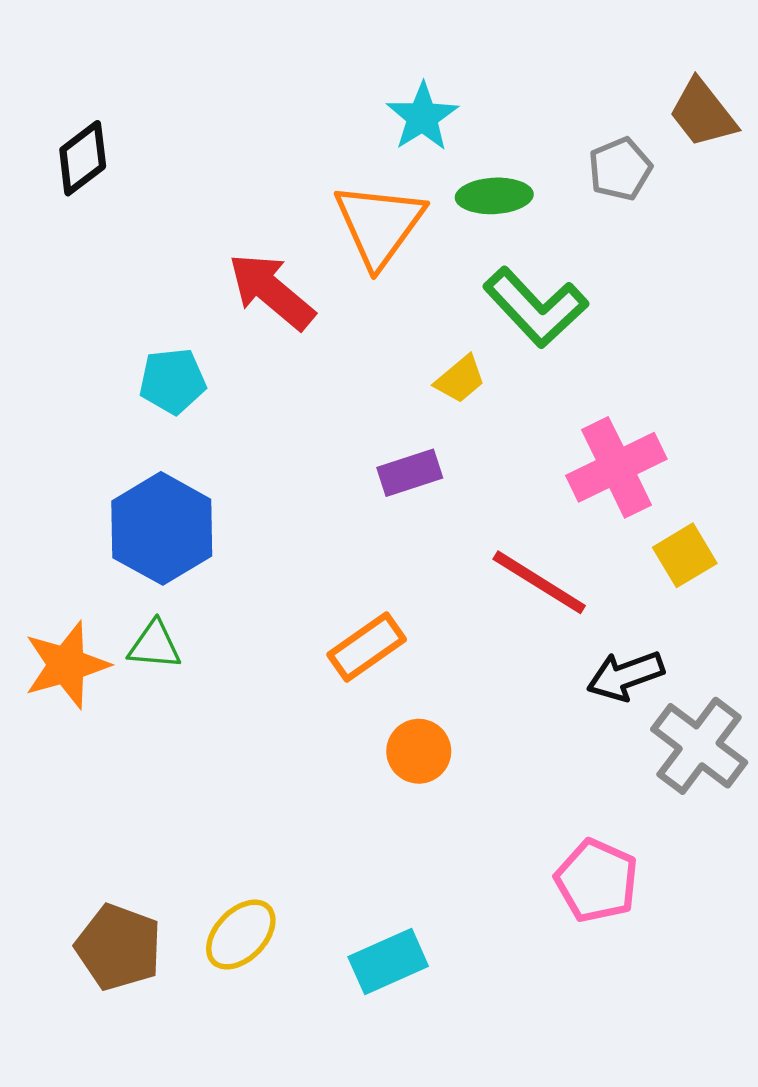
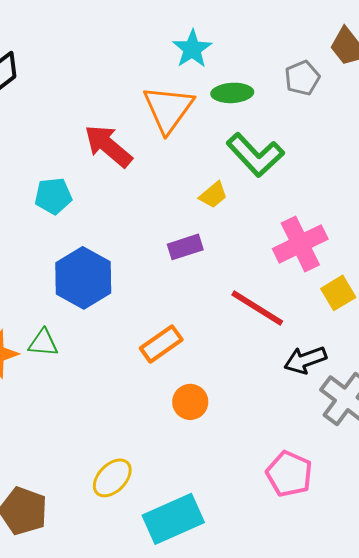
blue hexagon: (162, 528) -> (83, 278), moved
yellow ellipse: (241, 935) -> (112, 478), moved
cyan rectangle: (388, 962) -> (173, 519), size x1.4

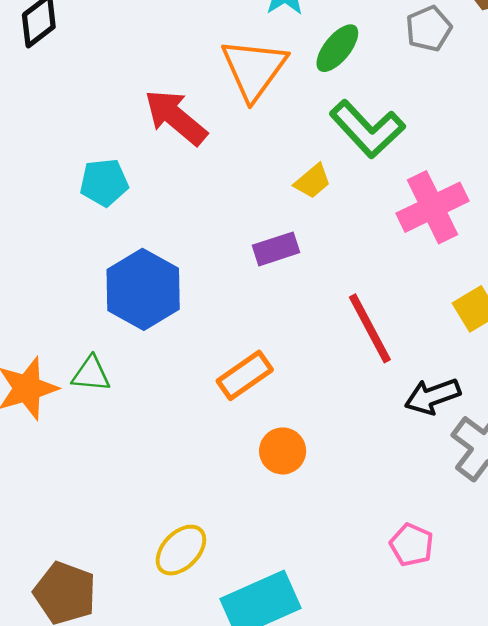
green ellipse: (232, 93) -> (337, 48), turned -48
pink cross: (300, 244) -> (432, 207), moved
red line: (257, 308) -> (370, 328), turned 30
pink pentagon: (289, 474) -> (412, 545), size x0.7

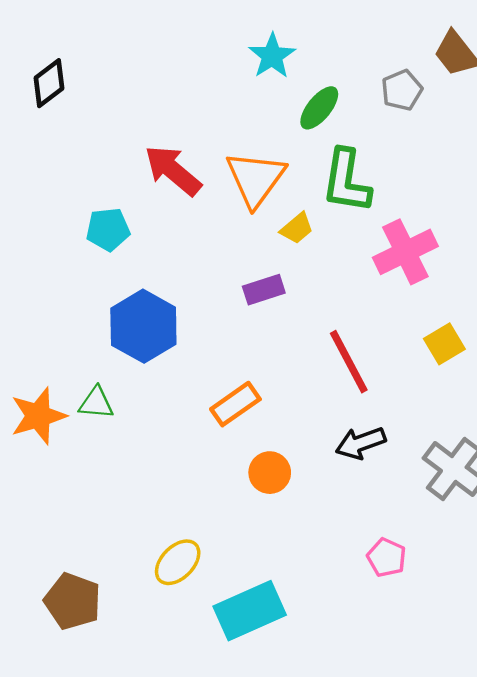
orange triangle: (254, 69) -> (256, 179), moved
green L-shape: (367, 129) -> (346, 181), turned 52
black arrow: (432, 396) -> (361, 443), moved

